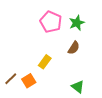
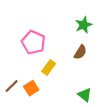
pink pentagon: (51, 22) -> (33, 42), moved

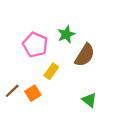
green star: (84, 25) -> (66, 34), moved
brown semicircle: (80, 52) -> (85, 55), size x1.5

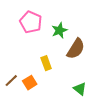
pink pentagon: (35, 45) -> (31, 22), moved
yellow rectangle: (51, 71) -> (46, 63), turned -56

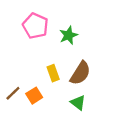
brown semicircle: (76, 49) -> (80, 73), moved
green triangle: (80, 89) -> (78, 103), moved

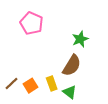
green star: (68, 35) -> (80, 39), moved
yellow rectangle: (53, 73) -> (52, 83), moved

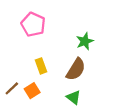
yellow rectangle: (52, 83) -> (41, 66), moved

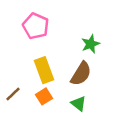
yellow rectangle: (41, 66) -> (44, 70), size x1.5
orange square: (32, 91) -> (44, 96), moved

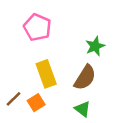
orange square: (44, 96) -> (36, 103), moved

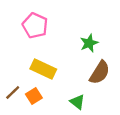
yellow rectangle: (46, 74) -> (43, 69), turned -45
brown semicircle: (85, 78) -> (100, 73), moved

